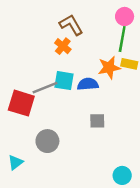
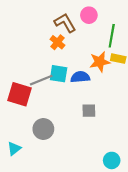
pink circle: (125, 16) -> (89, 15), moved

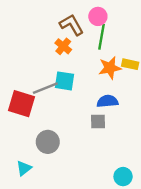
green line: (112, 36) -> (102, 37), moved
blue semicircle: (80, 77) -> (107, 101), moved
cyan triangle: (14, 149) -> (24, 168), moved

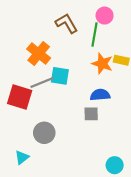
pink circle: (98, 16) -> (105, 16), moved
orange cross: (63, 46) -> (39, 53), moved, size x1.5
orange star: (110, 68) -> (102, 64), turned 30

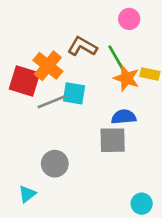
brown L-shape: (67, 23) -> (82, 47), moved, turned -30
green line: (94, 35) -> (117, 59), moved, turned -40
red square: (20, 97) -> (24, 81), moved
gray square: (91, 114) -> (113, 140), size x1.5

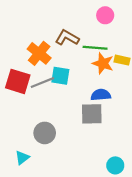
green line: (117, 59) -> (95, 48), turned -55
red square: (24, 81) -> (18, 81), moved

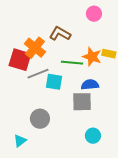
green line: (95, 48) -> (72, 63), moved
cyan square: (60, 76) -> (54, 82), moved
red square: (18, 81) -> (20, 60), moved
cyan circle: (115, 165) -> (93, 136), moved

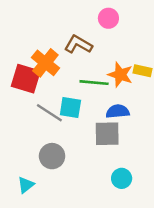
pink circle: (94, 14) -> (108, 18), moved
gray line: (38, 74) -> (49, 113), moved, turned 55

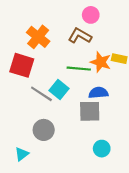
brown L-shape: (78, 44) -> (80, 36), moved
orange cross: (45, 63) -> (38, 37), moved
cyan square: (70, 107) -> (59, 89), turned 30

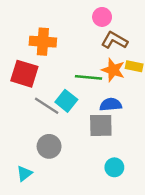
brown L-shape: (80, 36) -> (114, 40), moved
orange cross: (38, 37) -> (43, 42), turned -35

